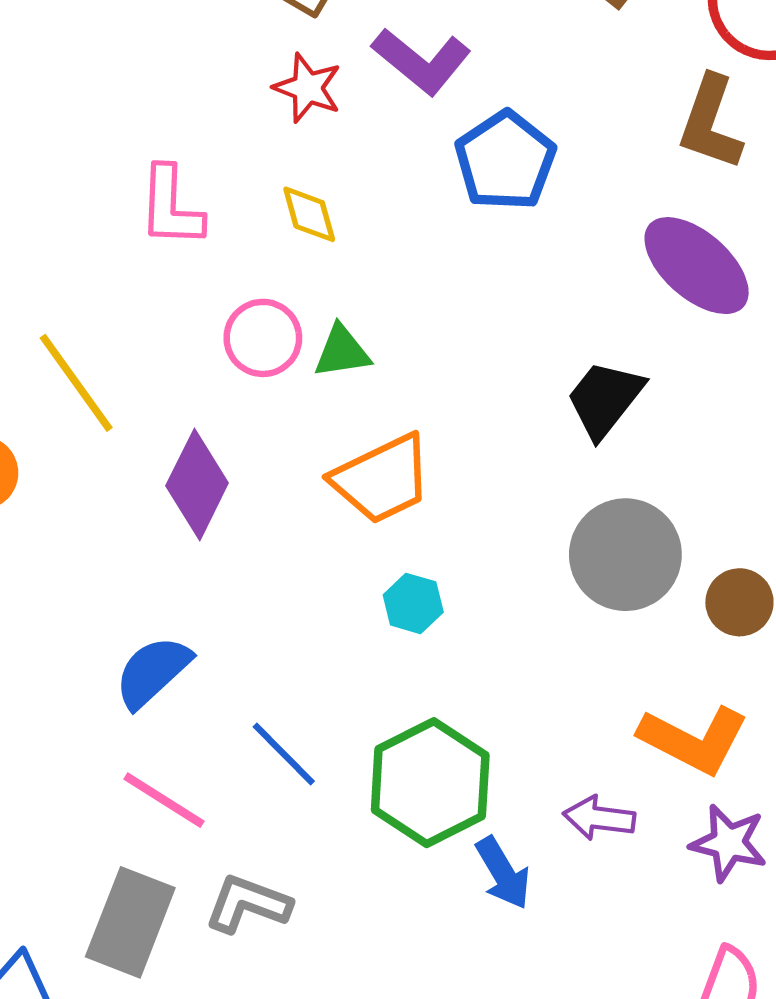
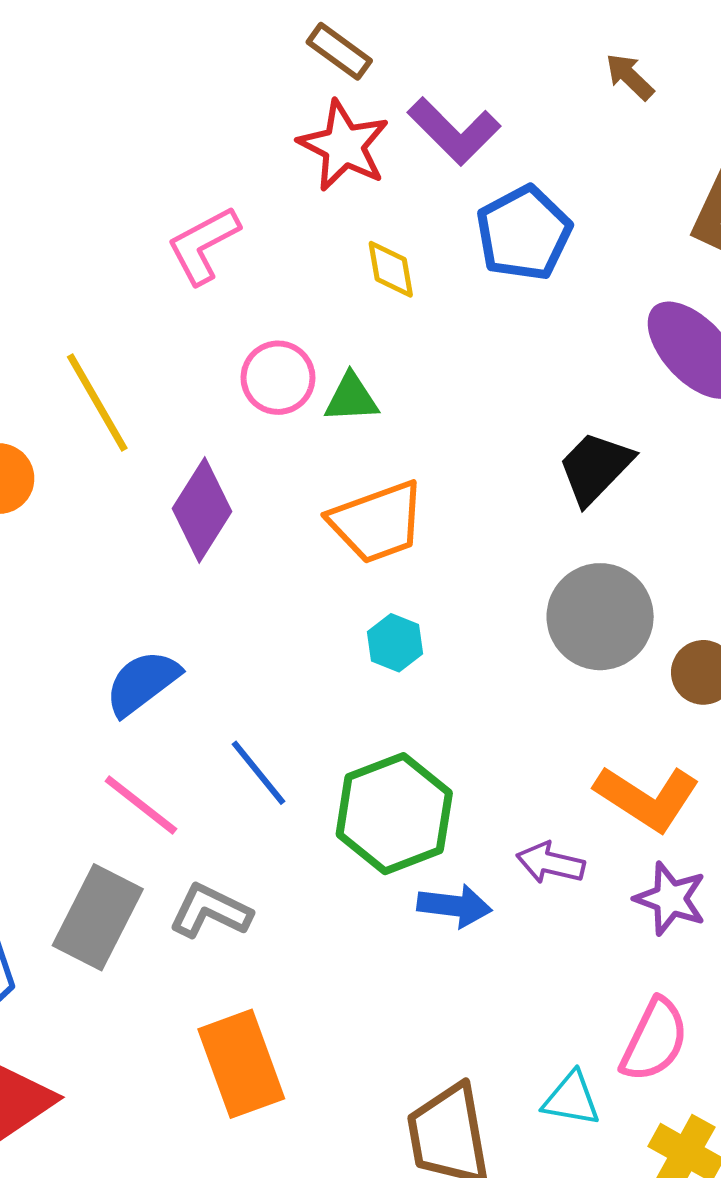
red star: (308, 88) -> (344, 146), size x1.4
pink L-shape: (171, 207) -> (203, 245), turned 54
yellow diamond: (309, 214) -> (391, 269), moved
blue arrow: (503, 873) -> (454, 906), turned -58

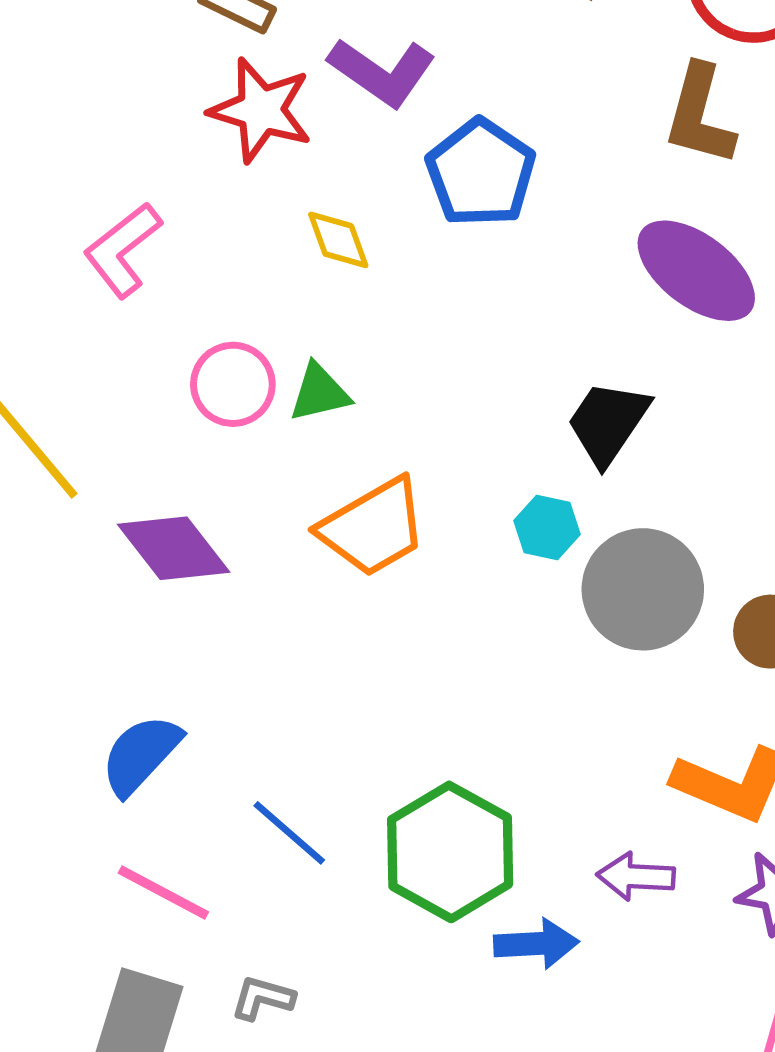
purple diamond: (202, 510) -> (174, 548), turned -60
cyan hexagon: (395, 643) -> (547, 528), moved
gray L-shape: (210, 911) -> (263, 998), size x0.7

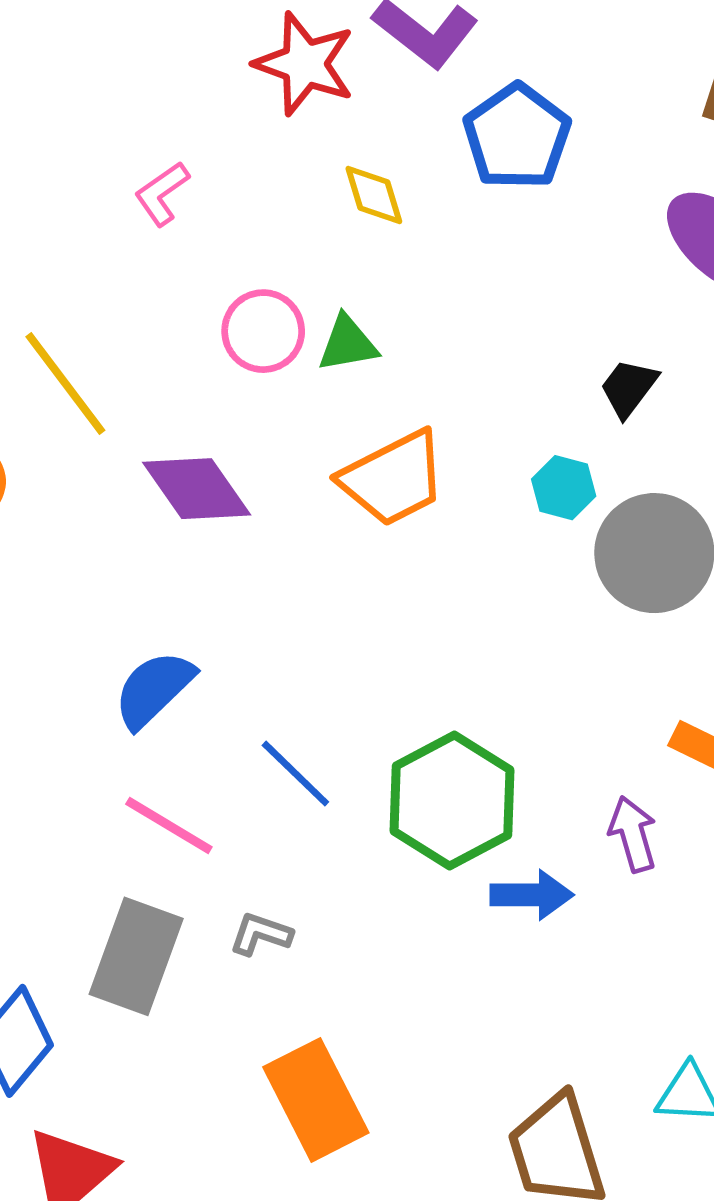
pink L-shape: (123, 250) -> (162, 194), size x0.7
black trapezoid: (608, 423) -> (629, 388), size x0.7
purple arrow: (636, 876) -> (633, 834), turned 68

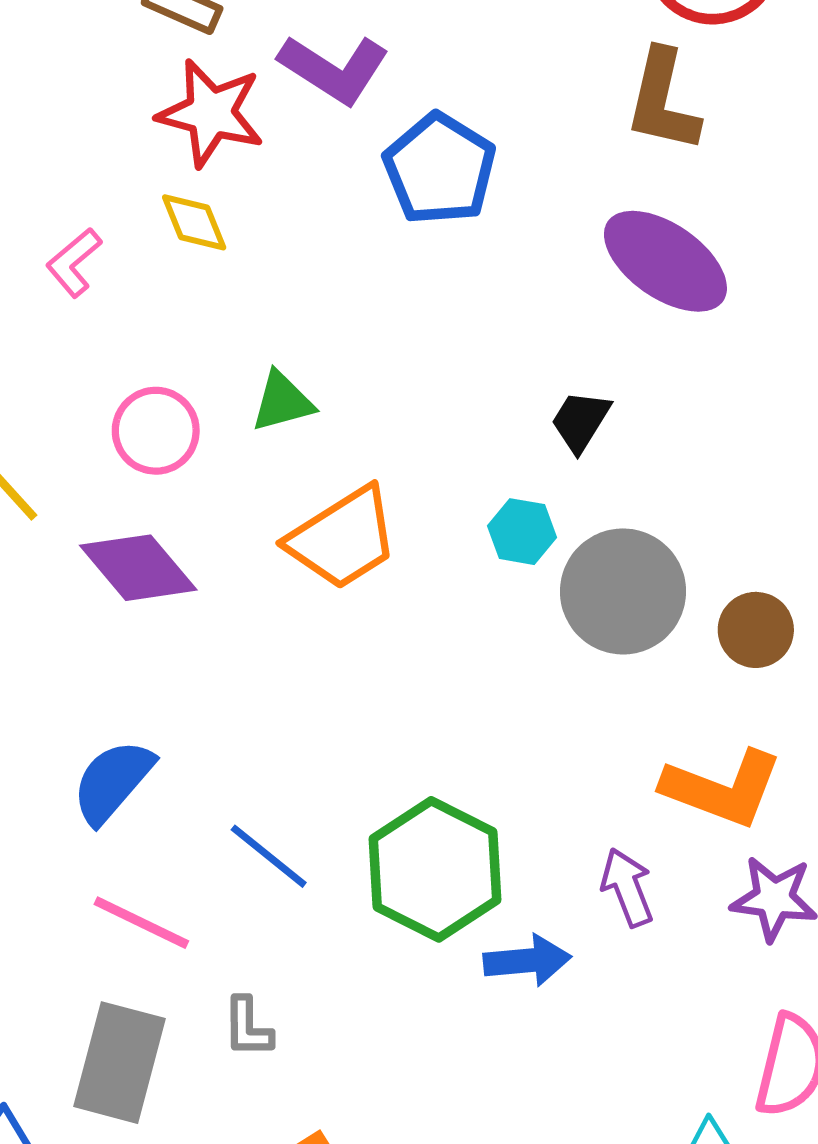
yellow diamond: (374, 195) -> (194, 222), moved
pink circle: (263, 331) -> (156, 431), moved
gray L-shape: (261, 934) -> (248, 1027), turned -104

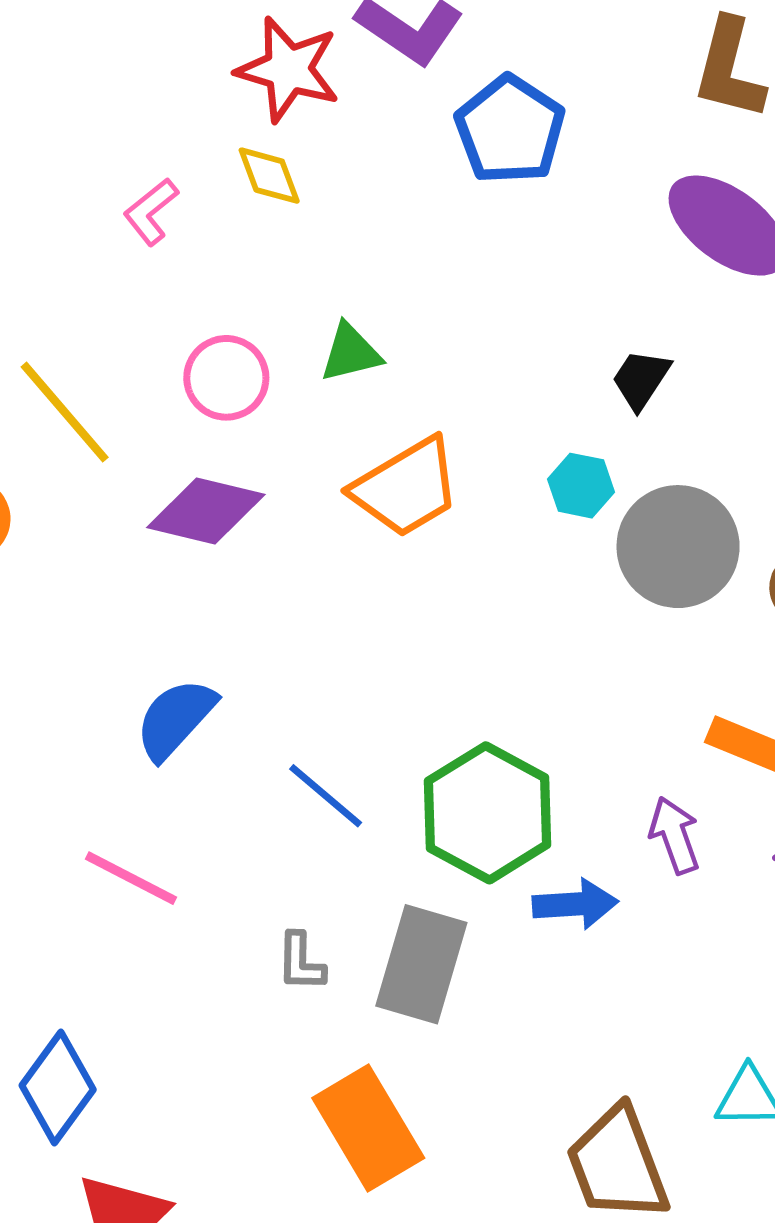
purple diamond: (138, 568) -> (206, 511), turned -38
pink line: (141, 923) -> (131, 878), moved
gray rectangle: (120, 1063) -> (421, 964), moved

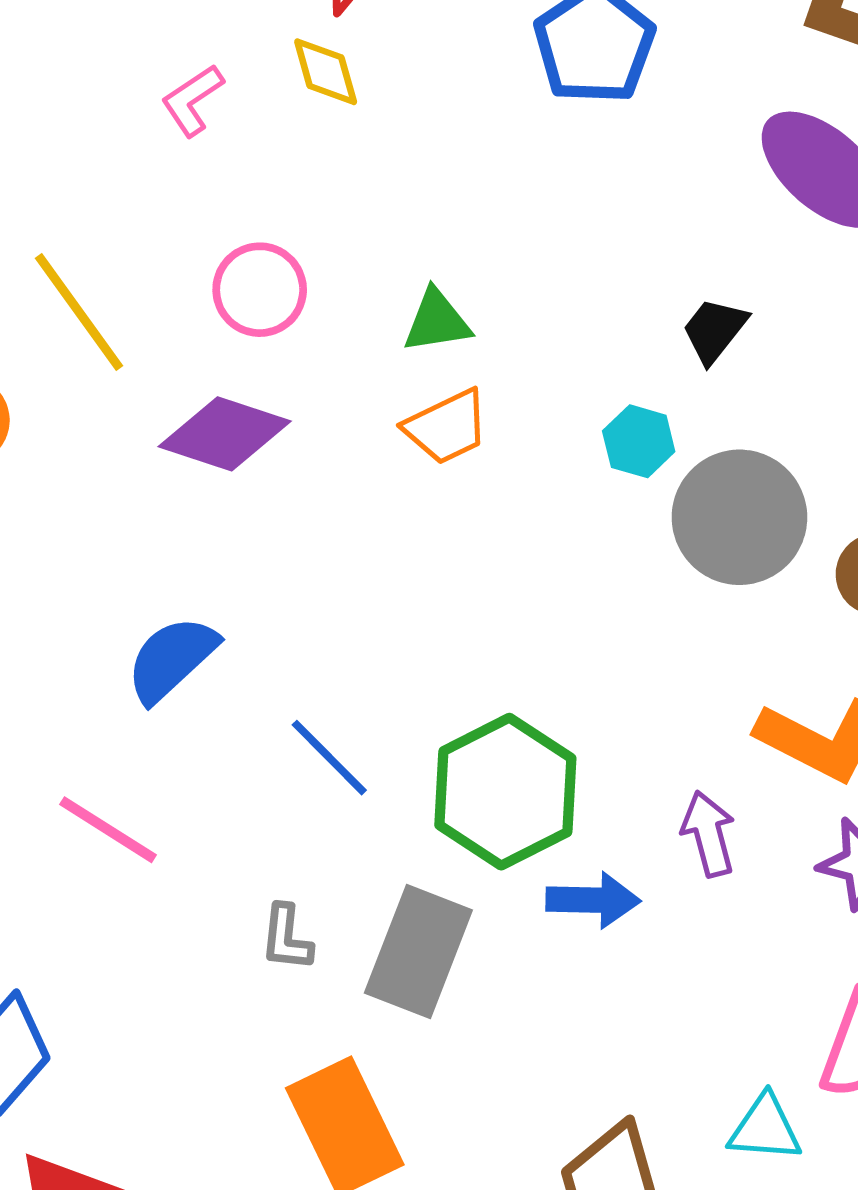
green triangle: (351, 353) -> (437, 321), moved
orange trapezoid: (406, 487) -> (447, 427), size x0.7

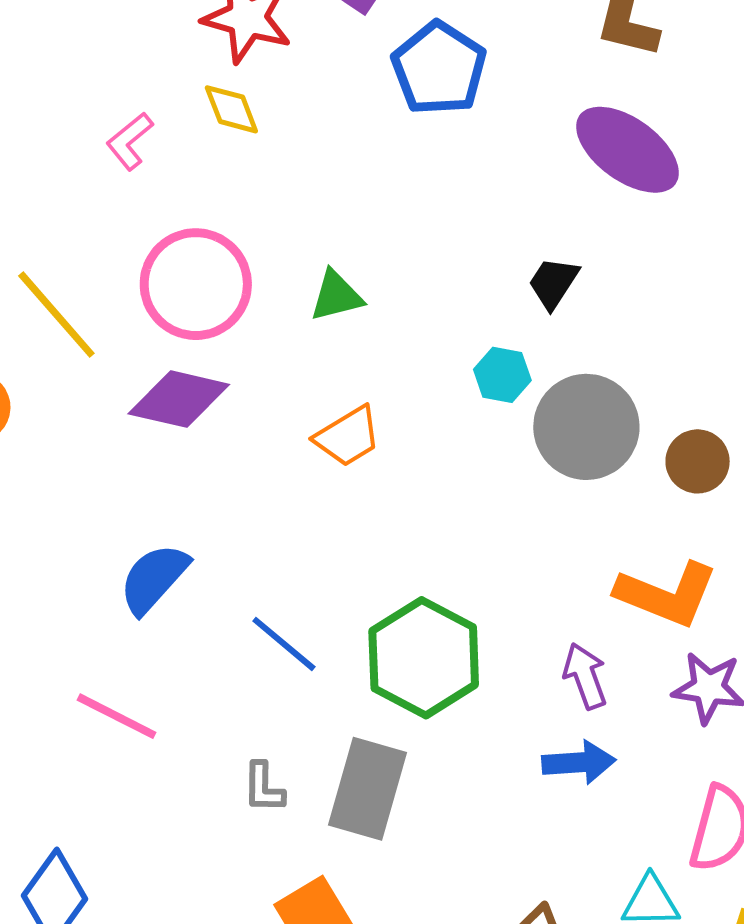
pink circle: (260, 290) -> (196, 284), size x1.5
orange trapezoid: (447, 427) -> (348, 436), moved
blue arrow: (593, 900) -> (579, 762), moved

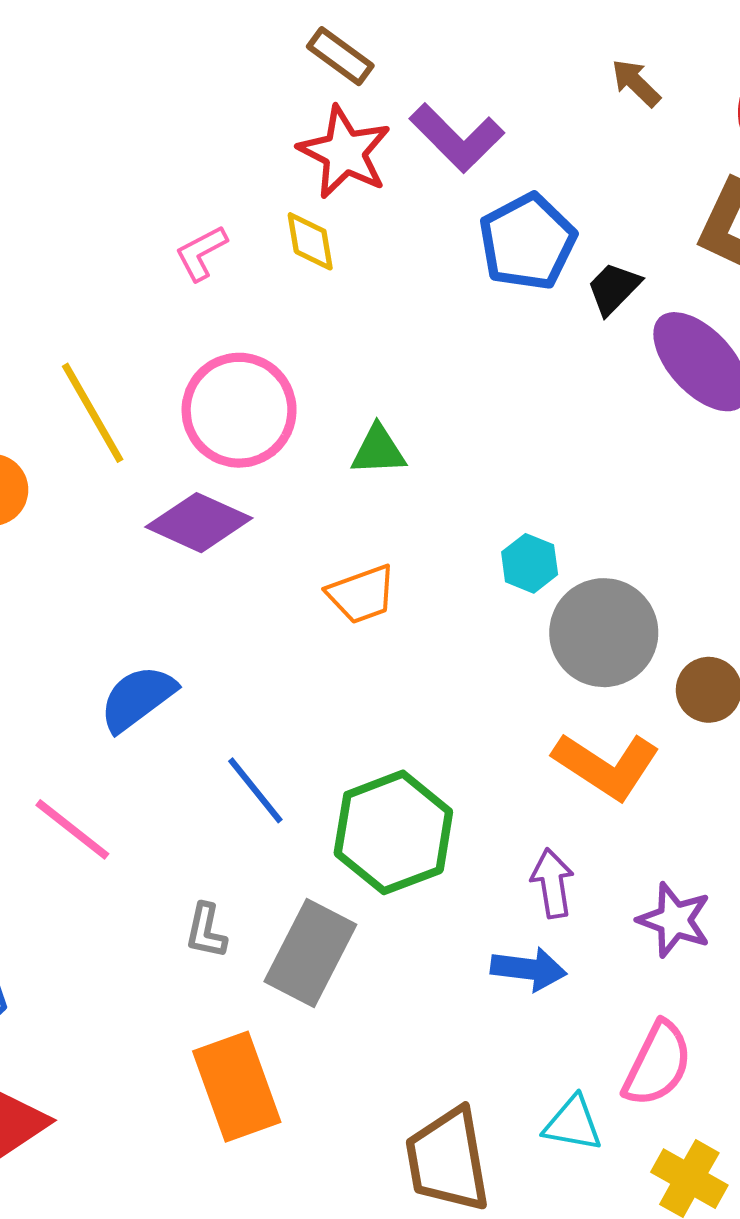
black trapezoid: (553, 283) -> (614, 288), moved
orange L-shape: (667, 594) -> (606, 766), moved

